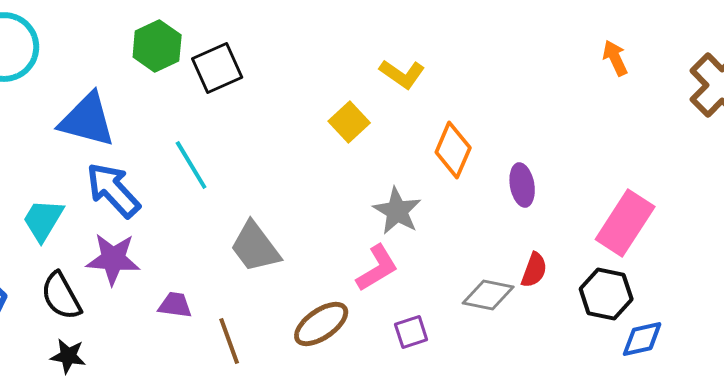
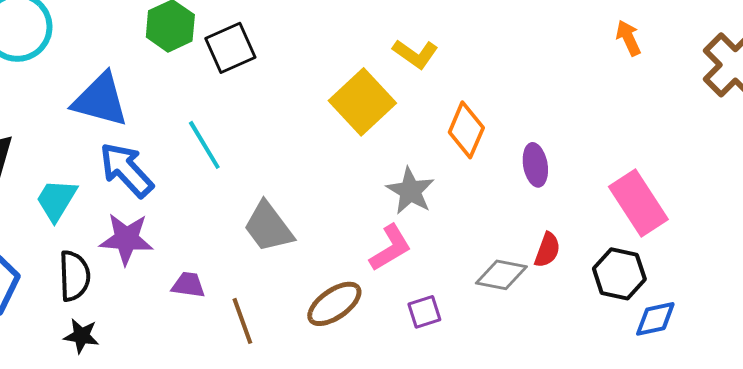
yellow square: (349, 122) -> (362, 102), size x1.6
pink rectangle: (625, 223) -> (638, 203), turned -66
black semicircle: (61, 296) -> (74, 276), turned -153

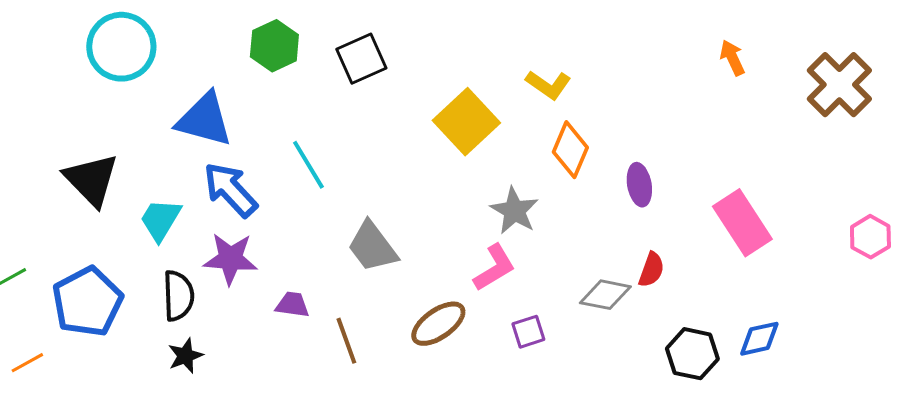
black square: (230, 48) -> (361, 59), moved
yellow L-shape: (415, 54) -> (548, 85), moved
black hexagon: (619, 274) -> (692, 354), moved
black star: (81, 336) -> (185, 356), turned -30

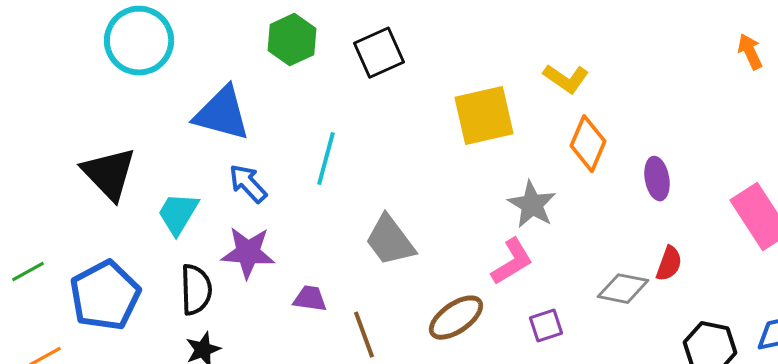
yellow square: (466, 122) -> (484, 116), turned 30
cyan line: (308, 165) -> (326, 159), turned 46
blue arrow: (230, 190) -> (248, 184), size x0.7

